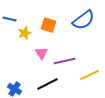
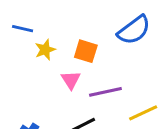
orange square: (48, 25) -> (86, 51), moved

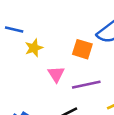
orange square: (86, 51) -> (82, 49), moved

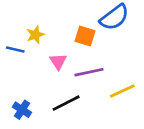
blue line: (14, 29) -> (15, 49), moved

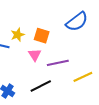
orange square: (85, 36) -> (42, 36), moved

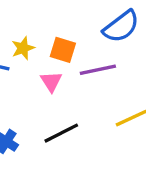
purple line: (58, 63) -> (98, 70), moved

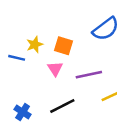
purple line: (98, 70) -> (89, 75), moved

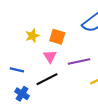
blue line: (17, 58) -> (17, 70), moved
black line: (62, 106) -> (47, 79), moved

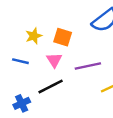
blue line: (17, 70) -> (20, 61), moved
blue cross: (22, 94) -> (22, 103), turned 32

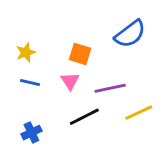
yellow star: (34, 36) -> (26, 52), moved
black line: (51, 87) -> (84, 117), moved

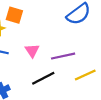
orange square: (80, 54) -> (14, 15), moved

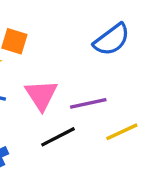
pink triangle: (32, 51) -> (41, 95), size x1.5

